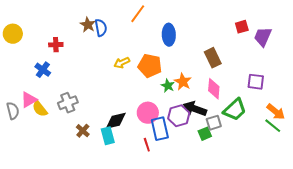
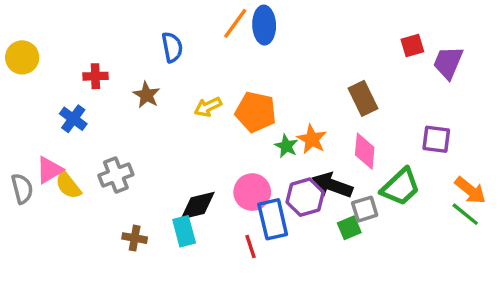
brown star: (88, 25) -> (147, 95), moved
blue ellipse: (169, 35) -> (264, 25), moved
brown cross: (83, 131) -> (135, 238), moved, turned -32

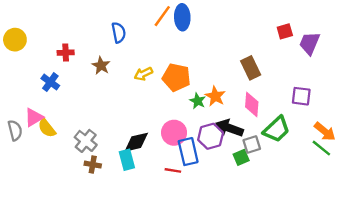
gray cross: (116, 175) -> (86, 141), moved, turned -30
red line: (250, 247) -> (173, 170), turned -63

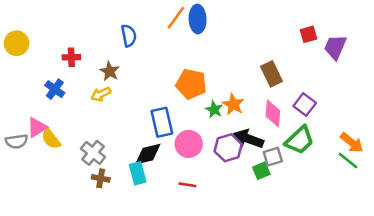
yellow arrow: (143, 74) -> (101, 94), moved
purple square: (301, 96) -> (305, 104), moved, turned 30
gray semicircle: (15, 130) -> (17, 141), turned 96
blue rectangle: (188, 152) -> (162, 122), moved

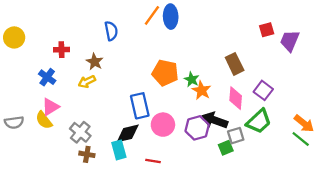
green star: (214, 110) -> (192, 79), moved
pink triangle: (37, 127) -> (50, 107), moved
red line: (187, 185) -> (153, 161), moved

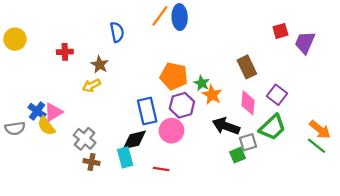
blue cross: (47, 77) -> (37, 111), moved
purple hexagon: (197, 128) -> (182, 105), moved

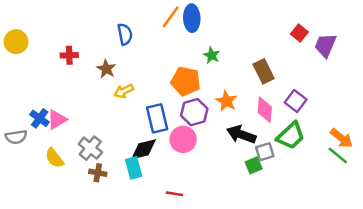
red square: (280, 31) -> (299, 33), turned -35
green star: (202, 83) -> (212, 55), moved
yellow arrow: (91, 85) -> (124, 91), moved
yellow semicircle: (46, 126) -> (54, 158), moved
red line: (161, 169) -> (174, 194), moved

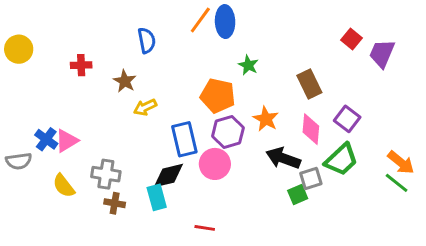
gray cross: (90, 148) -> (106, 174), turned -30

